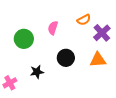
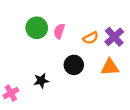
orange semicircle: (84, 20) -> (91, 38), moved
green circle: (24, 39) -> (37, 28), moved

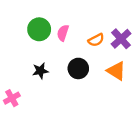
orange triangle: (110, 67) -> (116, 71), turned 36
black star: (41, 81) -> (40, 71), moved

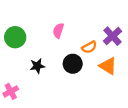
green circle: (39, 29) -> (15, 37), moved
orange semicircle: (96, 40) -> (89, 47), moved

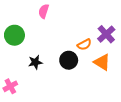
pink semicircle: (58, 31) -> (44, 11), moved

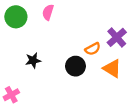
green circle: (14, 35) -> (16, 17), moved
black star: (35, 62) -> (33, 60), moved

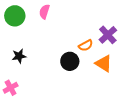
black star: (33, 60) -> (19, 56), moved

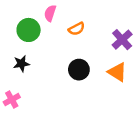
green circle: (15, 16) -> (29, 30), moved
orange semicircle: (86, 45) -> (77, 29), moved

